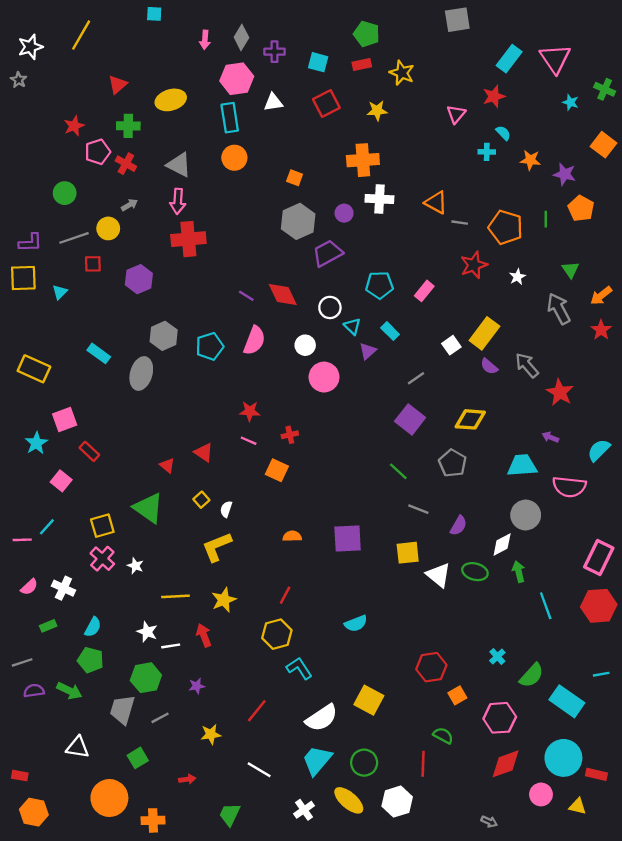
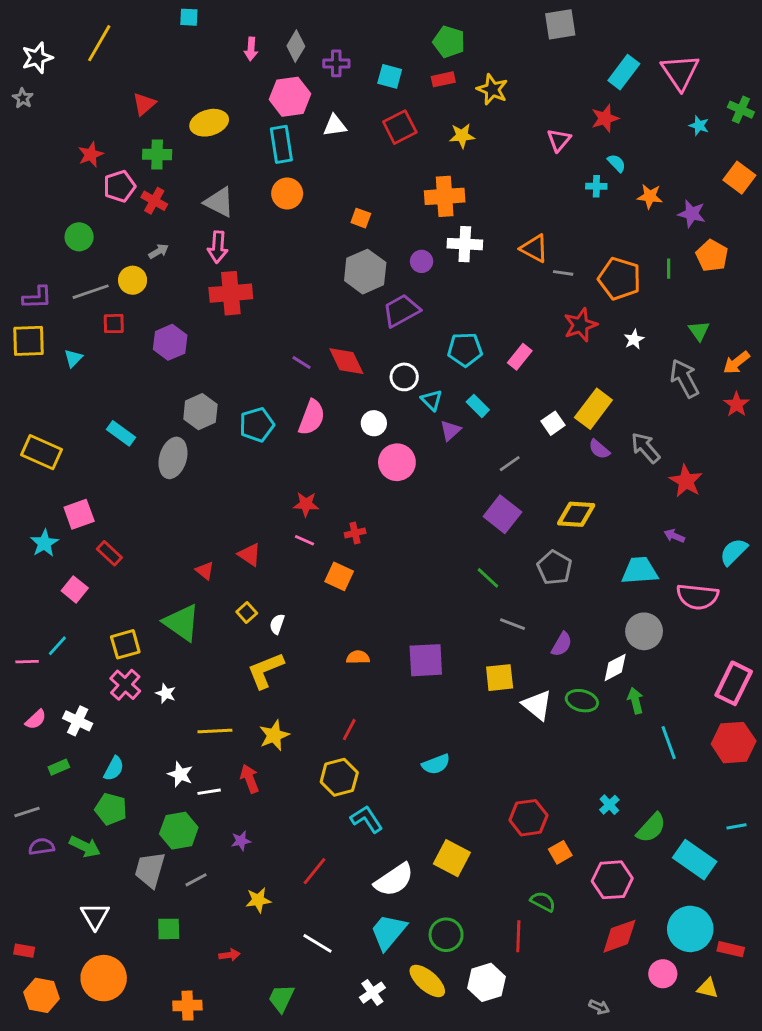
white triangle: (78, 747) -> (95, 916), turned 50
green square: (138, 758) -> (169, 929), turned 30
orange circle: (109, 798) -> (104, 978), moved

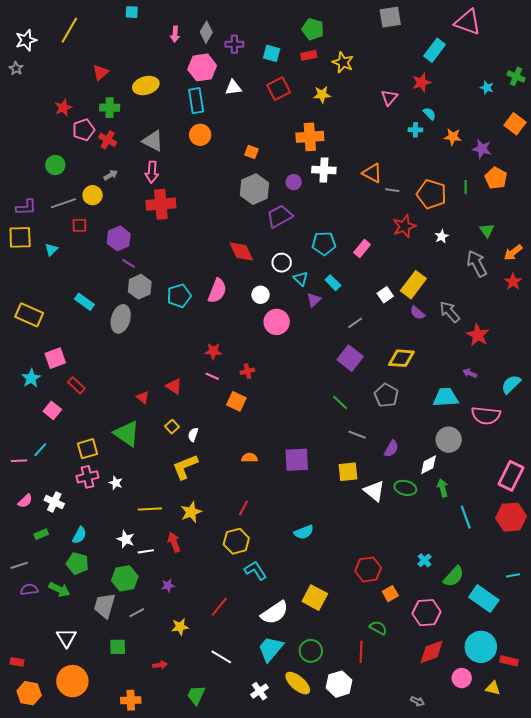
pink triangle: (680, 72) -> (468, 22), moved, turned -36
purple line: (302, 363) -> (129, 264), moved
pink cross: (125, 685) -> (87, 477), turned 35

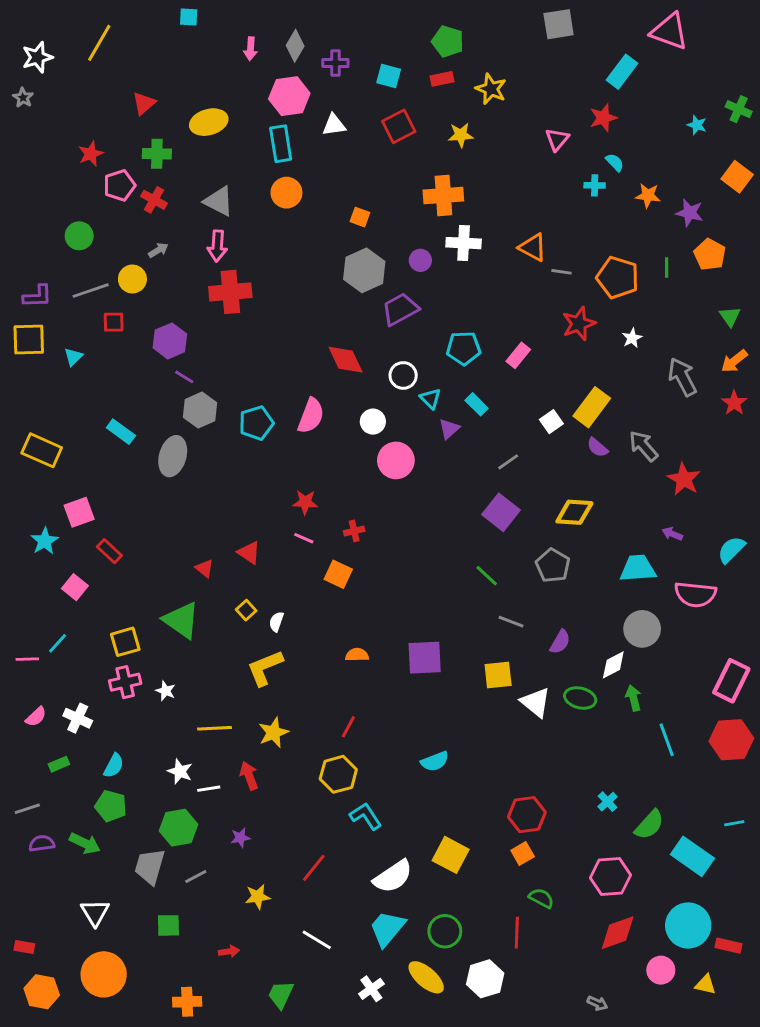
green triangle: (487, 230) -> (730, 316), moved
orange square: (390, 594) -> (523, 853), moved

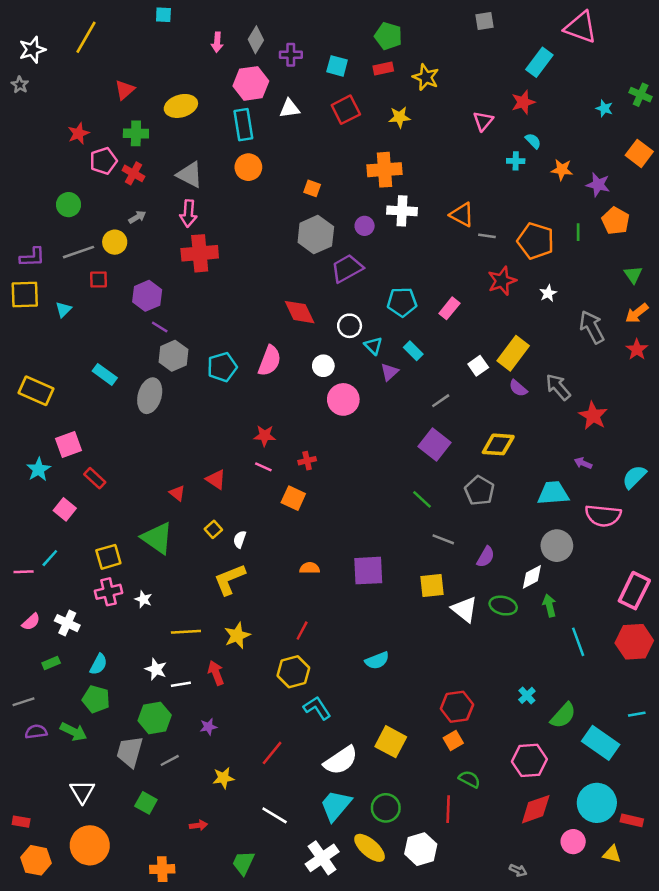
gray square: (559, 24) -> (484, 21), size x0.7
green square: (168, 925) -> (146, 803), turned 30
white cross: (371, 989) -> (322, 858), size x1.5

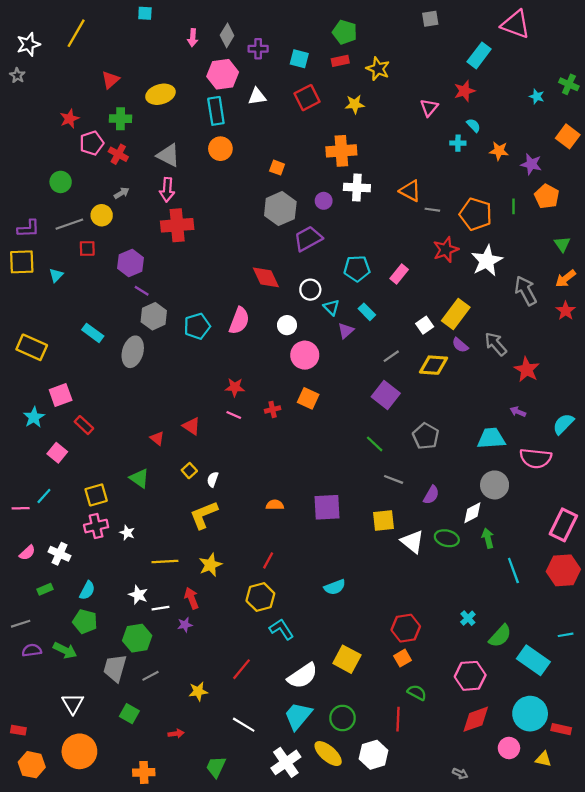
white star: (548, 293) -> (487, 261), size x2.0
yellow diamond: (498, 444) -> (434, 365), moved
orange square: (293, 498) -> (308, 398), moved
green triangle: (157, 538) -> (139, 478), size x0.7
purple star: (208, 727) -> (185, 625), moved

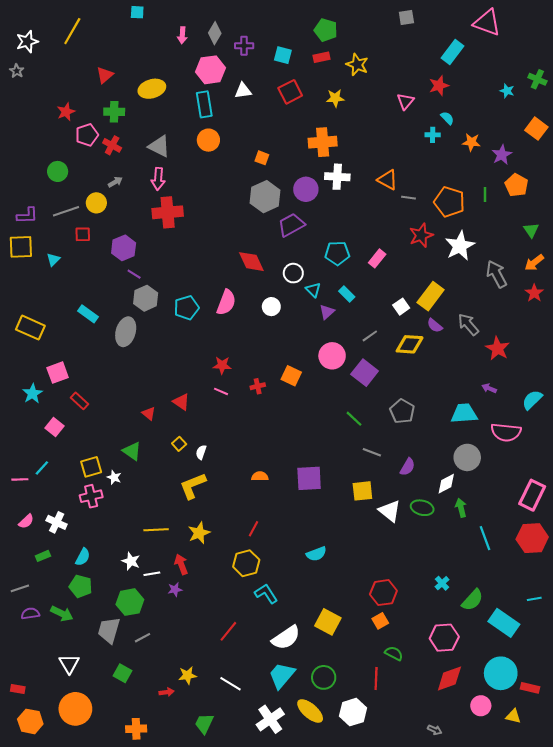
purple star: (531, 164) -> (502, 155), turned 30
purple circle: (324, 201) -> (306, 189), size x1.5
pink circle: (305, 355) -> (332, 356), moved
white star: (127, 533) -> (114, 477), moved
yellow star: (198, 691) -> (187, 675), moved

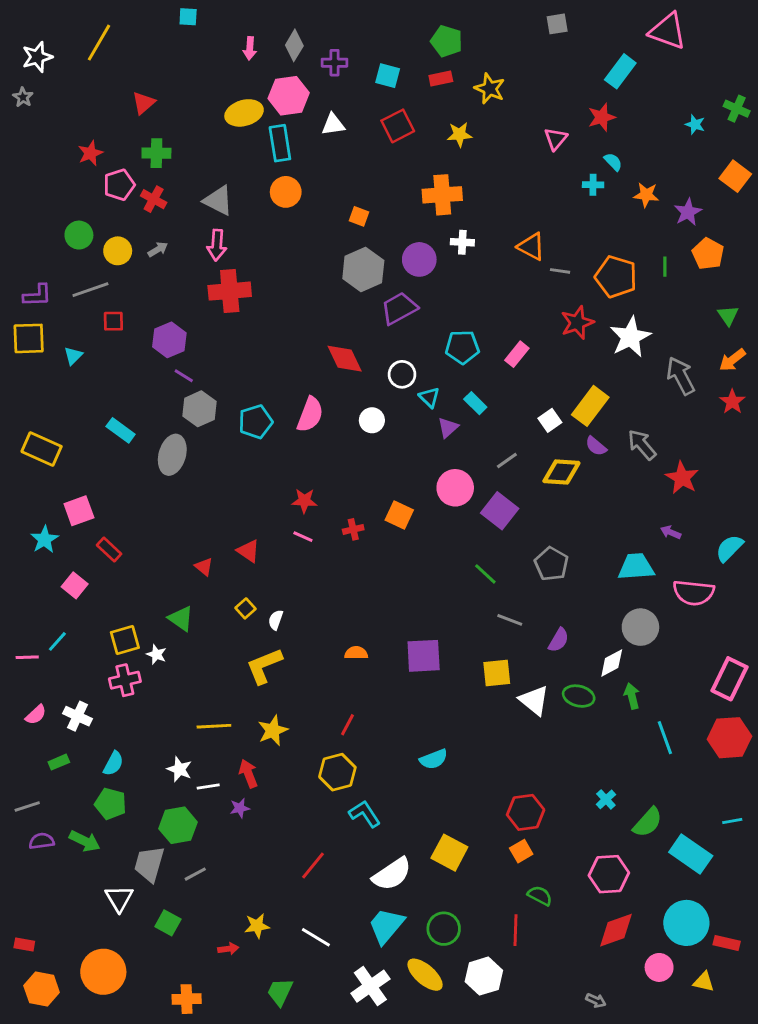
yellow ellipse: (152, 89) -> (244, 113), moved
white cross: (337, 177) -> (462, 242), size x0.7
yellow circle: (96, 203) -> (118, 251), moved
white triangle: (69, 664) -> (119, 899), moved

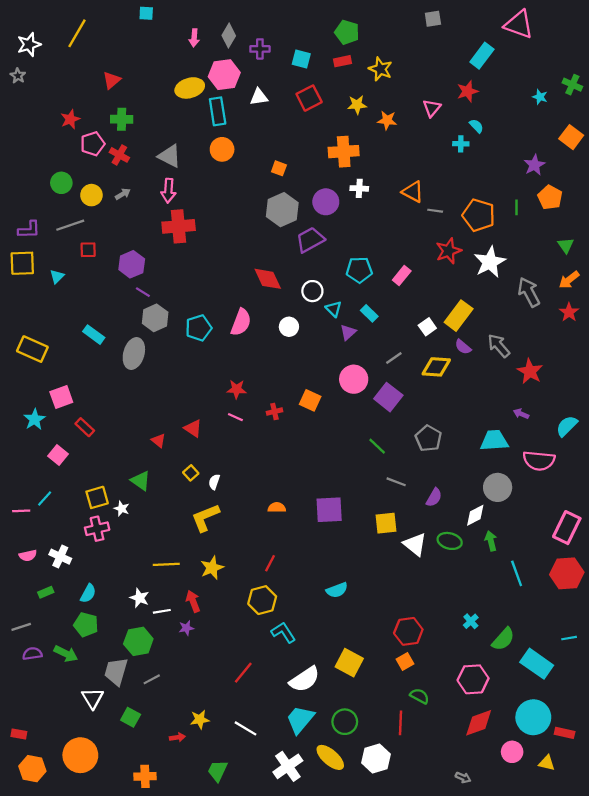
orange star: (646, 195) -> (387, 120), moved
pink semicircle: (36, 715) -> (28, 555), turned 30

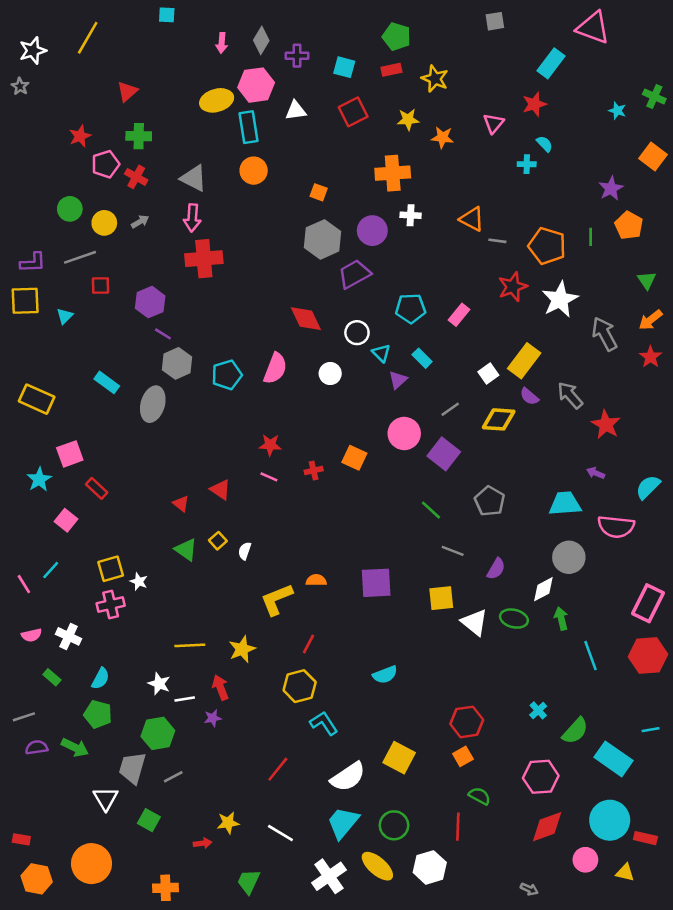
green triangle: (141, 481) -> (186, 550), moved
pink line: (21, 511) -> (24, 584), turned 60
yellow L-shape: (205, 518) -> (277, 599), moved
green rectangle: (46, 592) -> (52, 677), turned 64

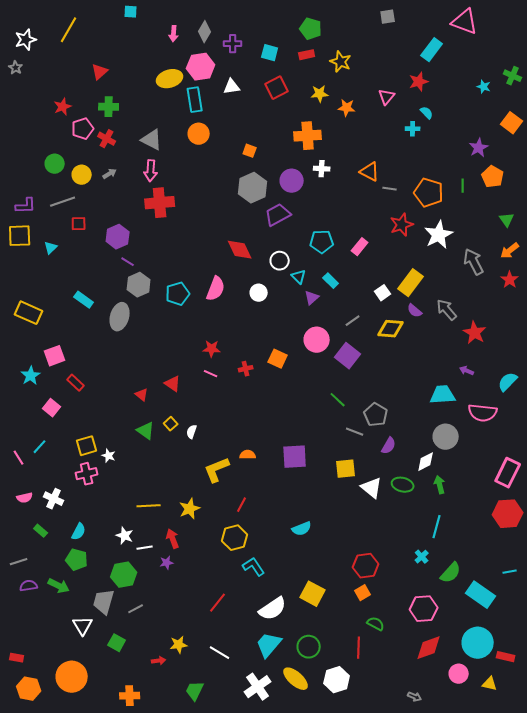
gray pentagon: (490, 501) -> (376, 415), moved
cyan line: (591, 656) -> (437, 527), moved, turned 35

